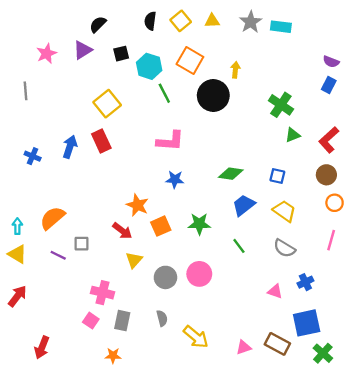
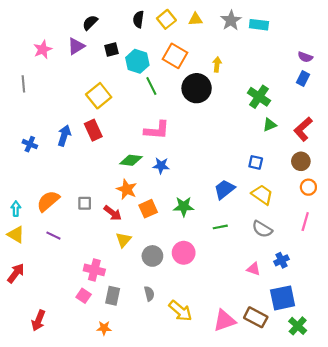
green diamond: (231, 174) -> (131, 160), moved
gray square: (81, 244) -> (85, 203), moved
green line: (239, 246) -> (220, 227), turned -64
pink triangle: (244, 347) -> (225, 321), size x1.6

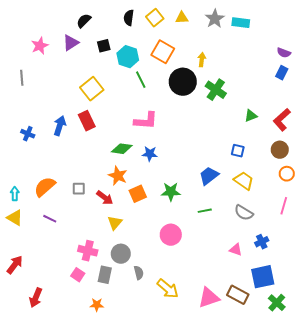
green cross: (259, 97) -> (216, 90), moved
gray circle: (152, 256) -> (121, 254), moved
red arrow: (16, 273) -> (15, 265), moved

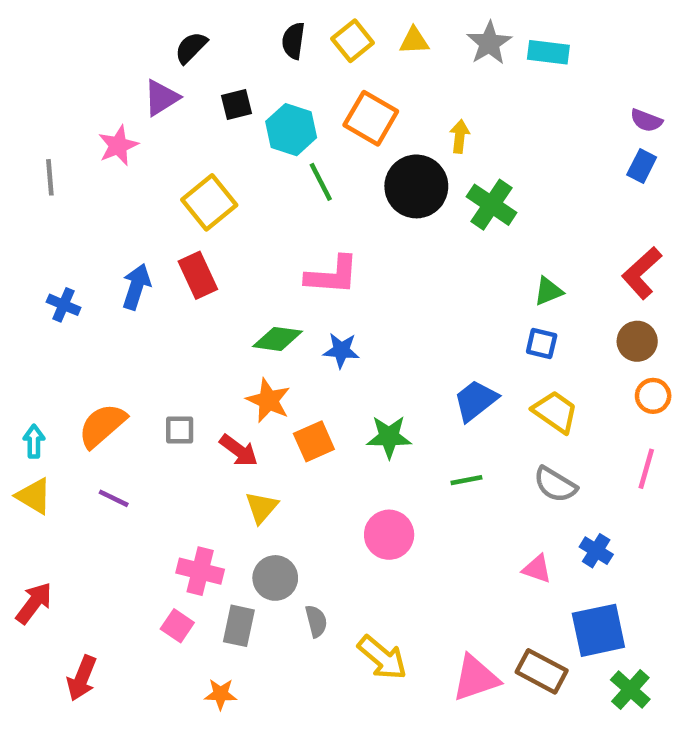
pink star: (40, 46) -> (118, 145), moved
green triangle: (251, 116) -> (548, 291), moved
blue cross: (262, 242) -> (596, 551), turned -32

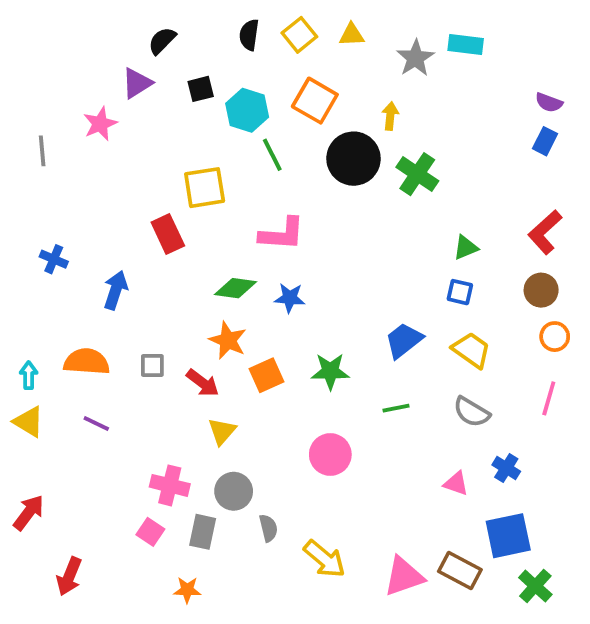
gray star: (489, 43) -> (415, 58), moved
yellow square: (209, 202) -> (205, 188), moved, turned 30
blue arrow: (136, 287) -> (116, 290), moved
orange semicircle: (102, 425) -> (87, 362), turned 45

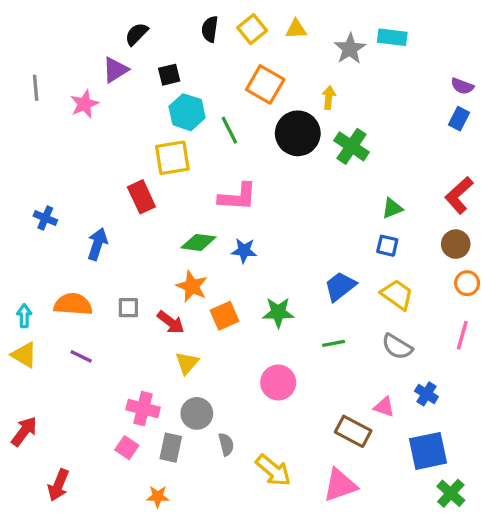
cyan hexagon: (247, 110) -> (187, 112), moved
gray line: (42, 151) -> (36, 88), moved
brown rectangle: (460, 571) -> (353, 431), moved

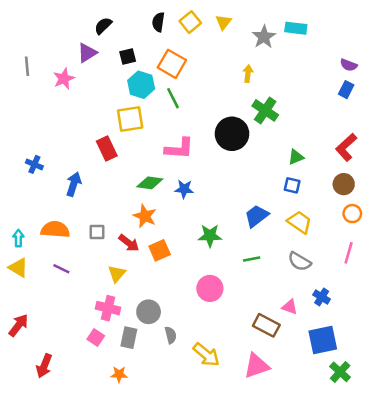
yellow triangle: (296, 29) -> (223, 22), turned -49
orange square: (265, 84) -> (172, 64), moved
black circle: (298, 133) -> (232, 134), moved
orange square: (224, 316) -> (160, 250), moved
yellow triangle: (187, 363) -> (117, 274), moved

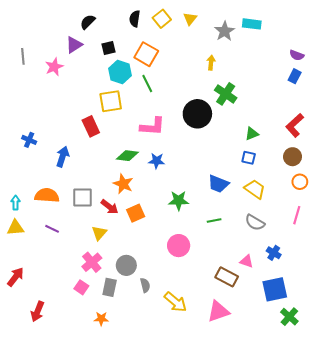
blue trapezoid: (257, 216) -> (218, 184), turned -120
gray square: (97, 232) -> (82, 197), size x1.5
yellow triangle: (18, 268) -> (16, 228), turned -36
pink cross: (108, 308) -> (92, 262), turned 36

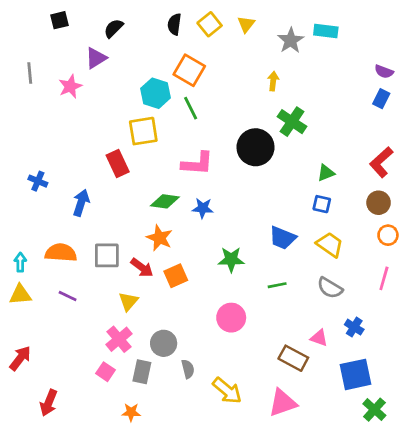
black square: (109, 48) -> (59, 20), moved

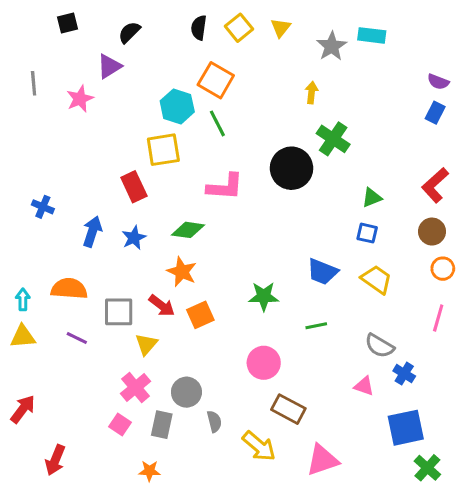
blue star: (203, 208) -> (134, 238), moved, turned -30
gray square: (107, 255) -> (119, 312), moved
gray semicircle: (330, 288) -> (379, 346), moved
brown rectangle: (293, 358) -> (288, 409), moved

